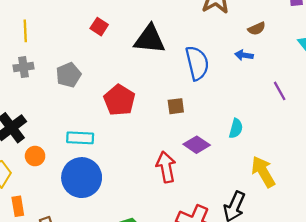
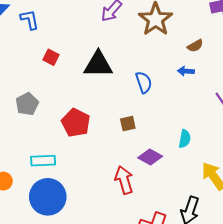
blue semicircle: (197, 63) -> (144, 82), size x0.7

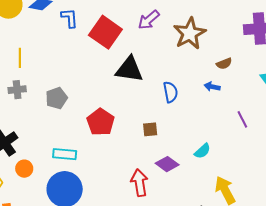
red square: (51, 57) -> (105, 32), moved, size x2.0
cyan semicircle: (185, 139) -> (202, 151), turned 30

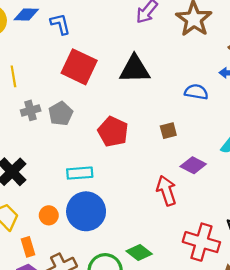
red square: (105, 32) -> (79, 67), moved
gray cross: (17, 90) -> (31, 110), moved
blue semicircle: (170, 92) -> (196, 92), moved, turned -60
orange circle: (24, 169) -> (49, 215), moved

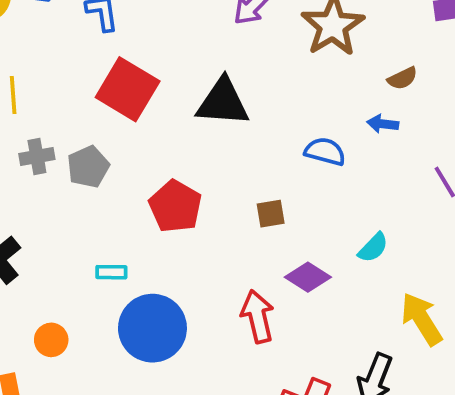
cyan rectangle: (80, 173) -> (111, 272), size x0.7
blue circle: (86, 211) -> (152, 328), moved

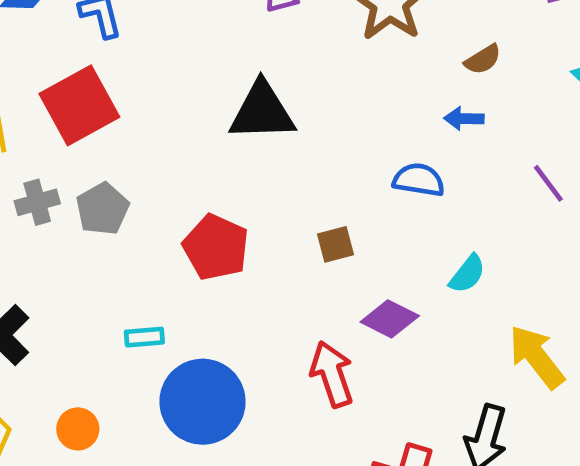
red square: (128, 89) -> (79, 105), moved, turned 36
blue semicircle: (325, 151) -> (419, 180), moved

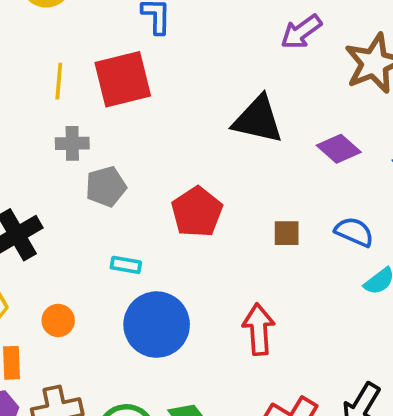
blue semicircle: (419, 180) -> (354, 232), moved
gray pentagon: (102, 209) -> (106, 187), moved
purple diamond: (390, 319) -> (339, 149), moved

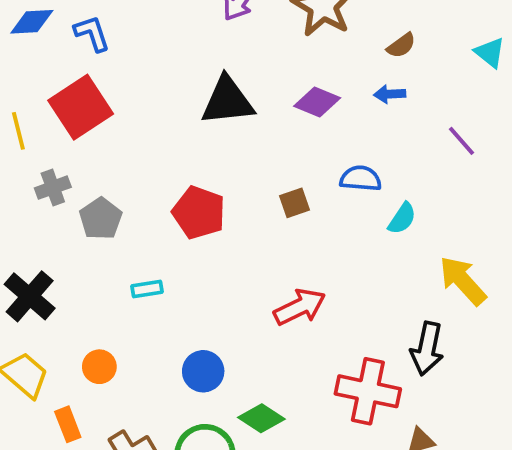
blue circle: (157, 325) -> (203, 371), moved, size x0.6
red arrow: (259, 329) -> (300, 307), turned 87

